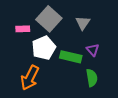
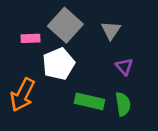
green rectangle: (71, 57) -> (89, 101), moved
orange arrow: (30, 78) -> (22, 95), moved

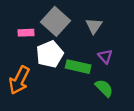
green rectangle: (89, 101) -> (78, 67), moved
green semicircle: (123, 104) -> (104, 88), turned -36

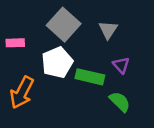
pink rectangle: (26, 33) -> (15, 43), moved

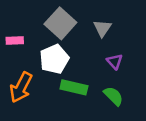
green rectangle: (90, 77) -> (74, 87), moved

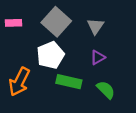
pink rectangle: (15, 41) -> (14, 23), moved
purple triangle: (115, 61) -> (98, 57), moved, turned 42

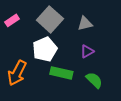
pink rectangle: (14, 23) -> (12, 20), turned -32
gray triangle: (95, 26) -> (85, 24), turned 42

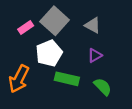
pink rectangle: (12, 20) -> (26, 27), moved
gray triangle: (85, 24) -> (93, 25), turned 42

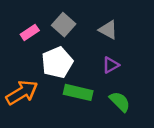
gray square: (55, 21) -> (64, 25), size x0.7
orange arrow: (19, 79) -> (22, 92), turned -148

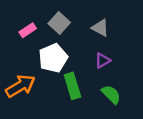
green rectangle: (78, 92) -> (72, 86), turned 60

